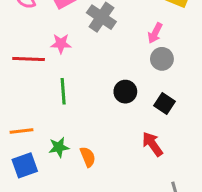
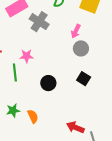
pink star: (61, 44) -> (27, 56), moved
black circle: (125, 92) -> (48, 83), moved
red arrow: (152, 144) -> (75, 127), moved, turned -30

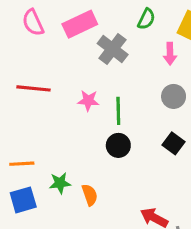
pink arrow: (76, 31) -> (170, 54), moved, turned -32
green line: (15, 73) -> (118, 111), moved

